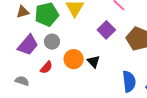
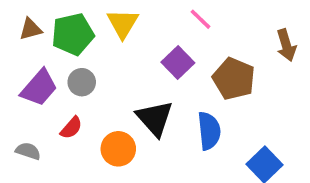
orange circle: (74, 59) -> (118, 149), moved
black triangle: (94, 62) -> (155, 118), size x1.6
blue semicircle: (129, 81) -> (209, 131), moved

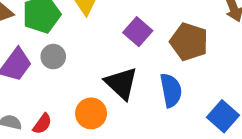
red semicircle: (71, 128) -> (42, 124), moved

